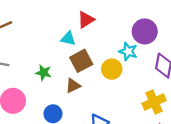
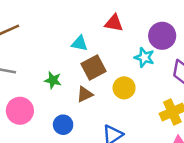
red triangle: (86, 20) -> (114, 23), moved, turned 42
yellow circle: (112, 69) -> (124, 88), moved

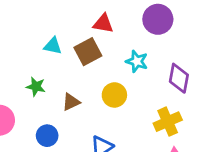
purple circle: (162, 36) -> (158, 19), moved
cyan triangle: (80, 43) -> (53, 46), moved
brown square: (94, 68) -> (88, 52), moved

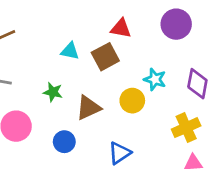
cyan star: (137, 61) -> (155, 79), moved
brown triangle: (71, 102) -> (88, 108), size x1.4

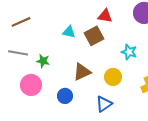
green star: (53, 92) -> (43, 61), moved
yellow circle: (132, 101) -> (113, 77), moved

